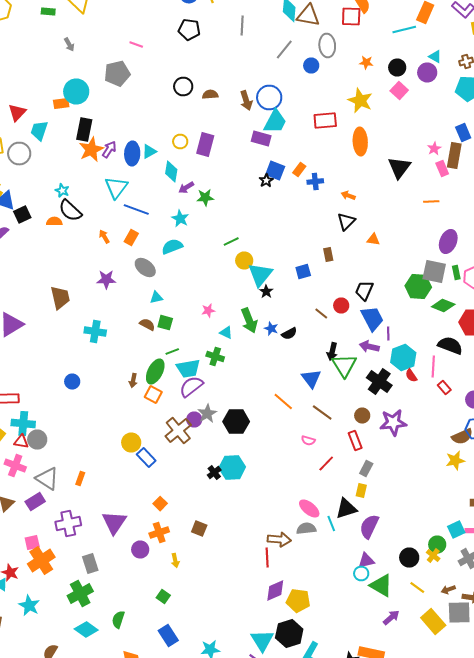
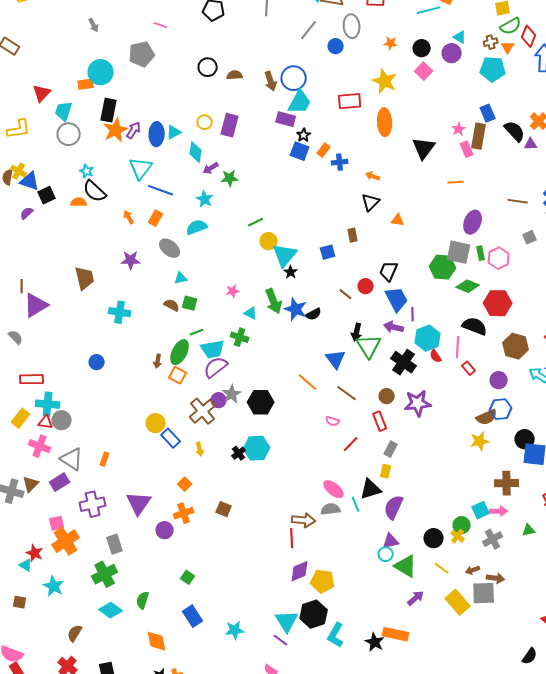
gray circle: (19, 154) -> (69, 134), moved
black star: (266, 180) -> (304, 135), moved
blue star: (271, 328) -> (296, 309), size x1.6
yellow arrow: (175, 560) -> (200, 449), moved

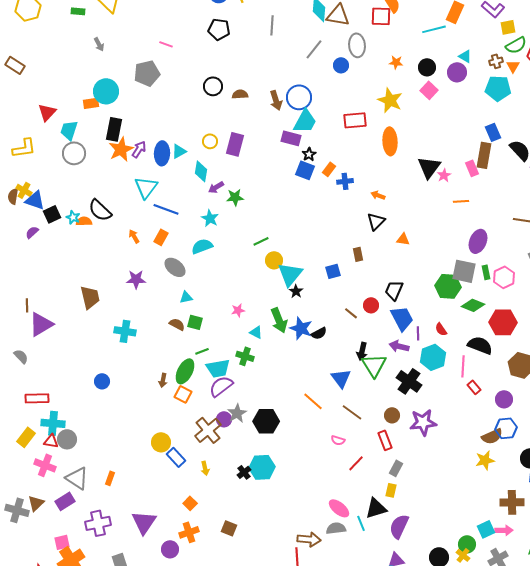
pink star: (459, 129) -> (444, 175), moved
cyan star: (87, 171) -> (73, 217), moved
red semicircle: (436, 356) -> (441, 329), moved

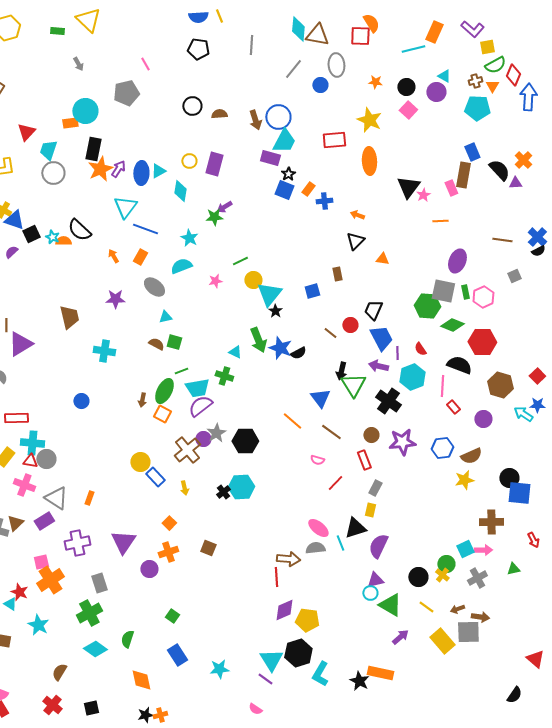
pink line: (166, 44) -> (145, 64), turned 40
purple arrow: (216, 187) -> (224, 207), moved
pink star: (238, 310) -> (215, 281), moved
blue hexagon: (506, 428) -> (442, 448), moved

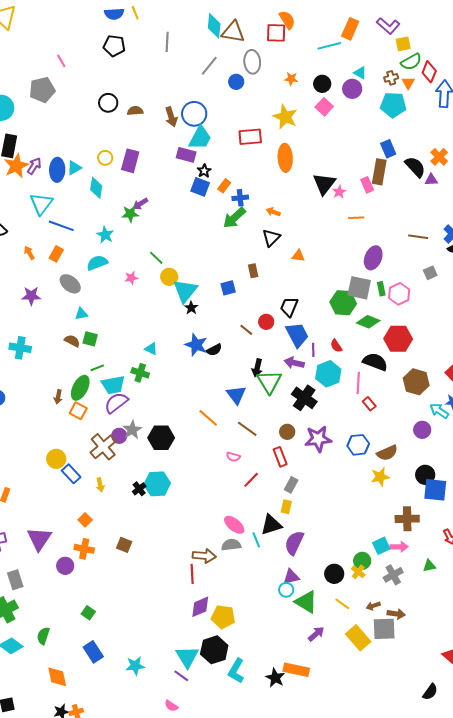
green line: (240, 261) -> (156, 258), turned 70
green arrow: (258, 340) -> (234, 218), moved, turned 70
purple circle: (483, 419) -> (422, 430), moved
orange cross: (168, 552) -> (84, 549), turned 30

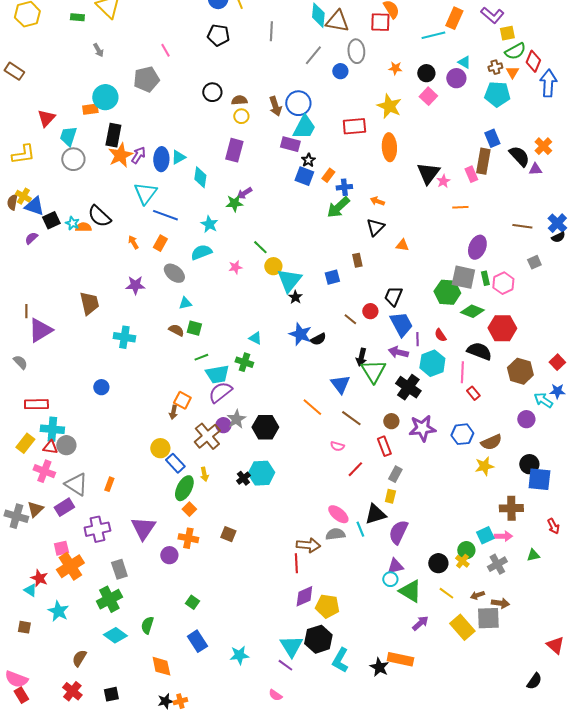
yellow circle: (105, 158) -> (241, 116), moved
green ellipse: (80, 388) -> (184, 488), moved
brown arrow: (58, 397) -> (173, 412), moved

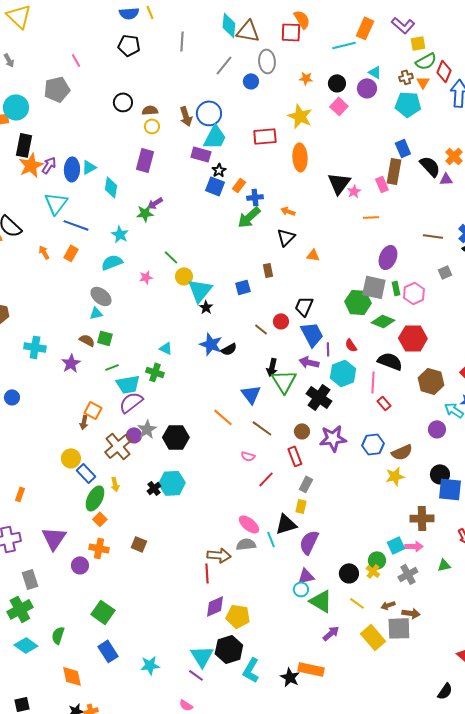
gray ellipse: (174, 273) -> (101, 296), moved
purple star: (135, 285) -> (71, 363), moved, turned -30
green square: (192, 602) -> (103, 612), size x1.6

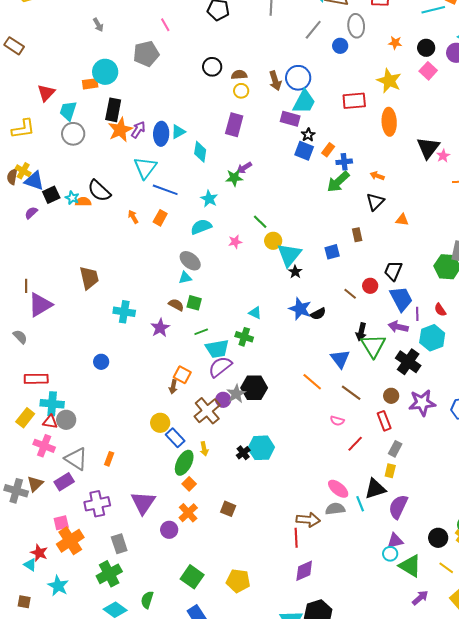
black hexagon: (176, 437) -> (254, 388), moved
orange cross: (99, 548) -> (188, 513), turned 36
yellow pentagon: (238, 616) -> (238, 581), moved

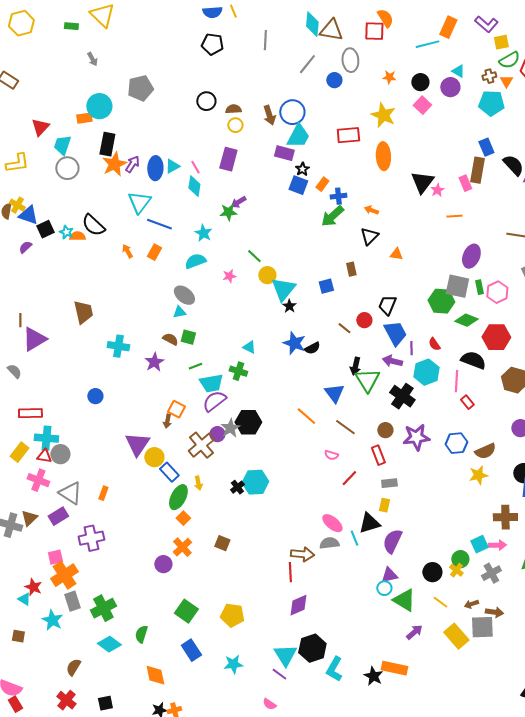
pink line: (165, 25) -> (195, 167), moved
gray rectangle: (395, 449) -> (389, 483), turned 56
purple triangle: (143, 503) -> (137, 444), moved
gray rectangle: (119, 544) -> (72, 601), moved

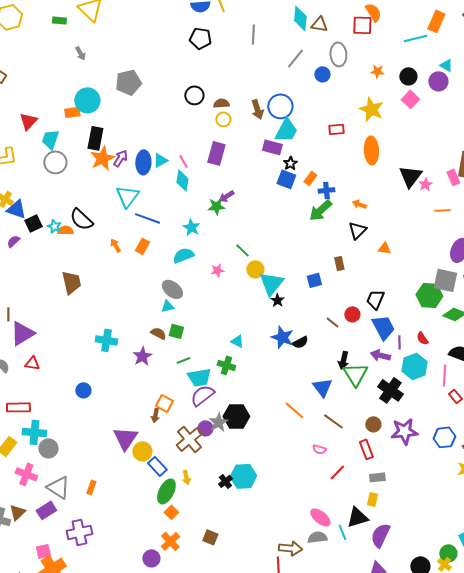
brown triangle: (331, 30) -> (319, 24), size x0.7
red rectangle: (348, 135) -> (336, 129), size x0.7
brown trapezoid: (83, 312) -> (71, 282), moved
red triangle: (44, 456) -> (32, 363), moved

